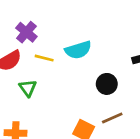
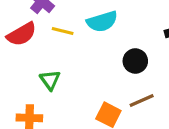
green triangle: (28, 88) -> (50, 80), moved

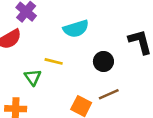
yellow line: (63, 31) -> (54, 61), moved

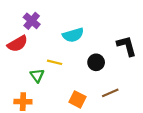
brown line: (109, 94) -> (110, 93), moved

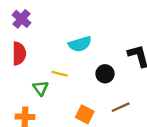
purple cross: (32, 21) -> (21, 19), moved
red semicircle: (17, 44) -> (19, 53), turned -60

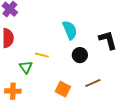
cyan semicircle: (80, 44) -> (70, 30), moved, turned -96

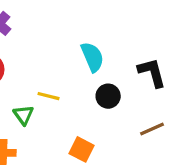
brown line: (93, 83) -> (152, 129), moved

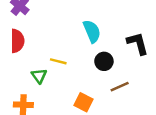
brown line: (152, 129) -> (120, 87), moved

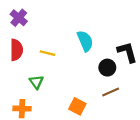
yellow line: (58, 61) -> (47, 53), moved
black circle: (104, 61) -> (107, 68), moved

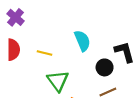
green triangle: (36, 82) -> (58, 81), moved, size x1.5

